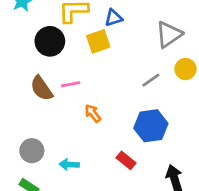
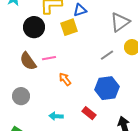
gray circle: (32, 151) -> (21, 96), moved
cyan arrow: (69, 165) -> (56, 116), moved

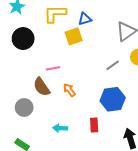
black circle: (34, 27) -> (23, 39), moved
brown semicircle: (28, 61) -> (42, 87), moved
red rectangle: (89, 113) -> (94, 125), turned 48

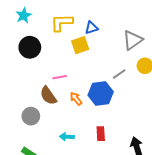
blue hexagon: (113, 99) -> (101, 94), moved

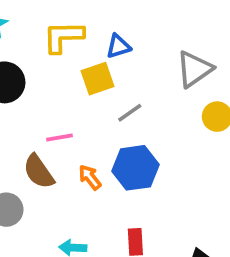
gray line: (119, 74) -> (130, 113), moved

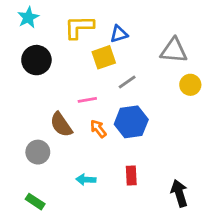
gray triangle: (194, 69) -> (174, 50), turned 40
pink line: (59, 137) -> (87, 100), moved

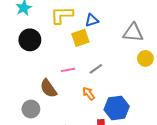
gray line: (127, 82) -> (96, 69), moved
blue hexagon: (131, 122) -> (117, 108), moved
orange arrow: (98, 129) -> (89, 94), moved

